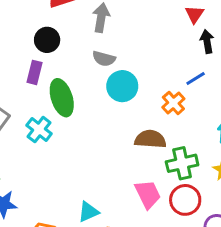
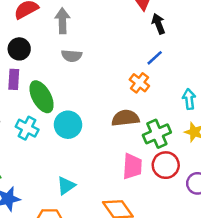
cyan circle: (122, 86) -> (68, 125), moved
pink trapezoid: (148, 194) -> (132, 166), turned 40
cyan triangle: (88, 212) -> (66, 186), moved

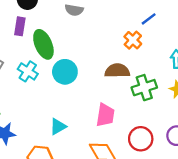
red circle: (166, 165) -> (141, 139), moved
pink trapezoid: (132, 166) -> (105, 115), moved

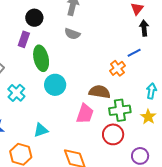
cyan cross: (28, 71) -> (16, 93), moved
pink trapezoid: (105, 115) -> (85, 114), moved
red circle: (141, 139) -> (113, 134), moved

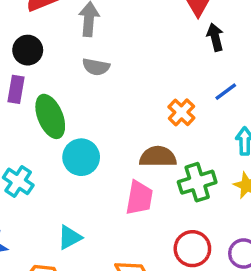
blue line: (134, 53) -> (226, 92), moved
red circle: (113, 134) -> (192, 249), moved

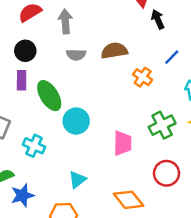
brown semicircle: (158, 157) -> (114, 51), moved

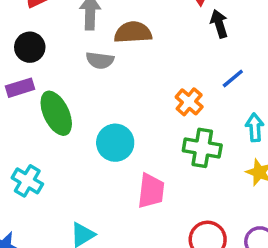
brown semicircle: (114, 51) -> (133, 32), moved
purple rectangle: (22, 80) -> (20, 88), turned 66
cyan circle: (76, 121) -> (115, 143), moved
green cross: (162, 125) -> (202, 148), moved, turned 30

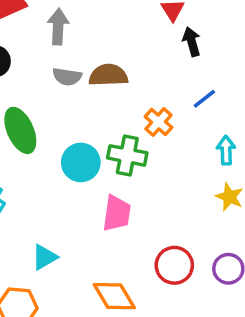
brown semicircle: (133, 32) -> (108, 75), moved
green cross: (202, 148) -> (127, 155), moved

